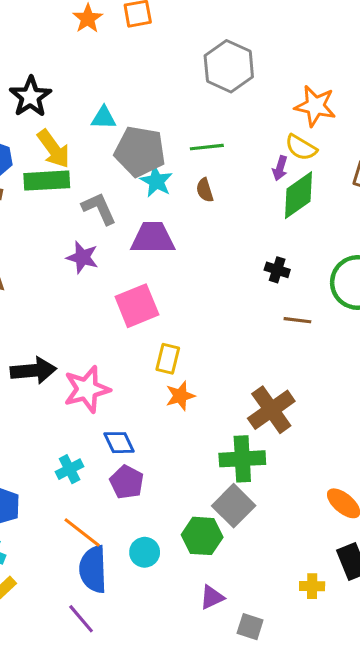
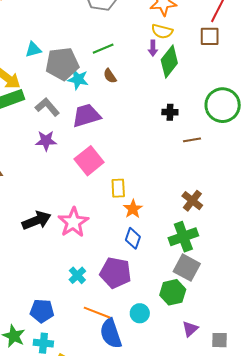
brown cross: (271, 410) -> (192, 201), size x0.7
blue diamond: (119, 443) -> (133, 238), moved, turned 60
purple pentagon: (127, 482) -> (116, 273), size x1.4

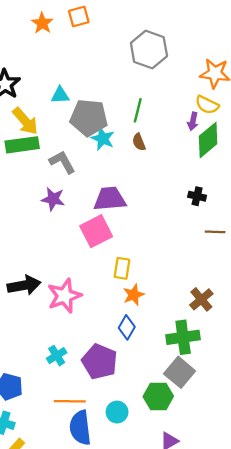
green line: (103, 49) -> (138, 110), turned -65
purple trapezoid: (86, 115) -> (110, 199), moved
orange line: (97, 313) -> (70, 401), turned -32

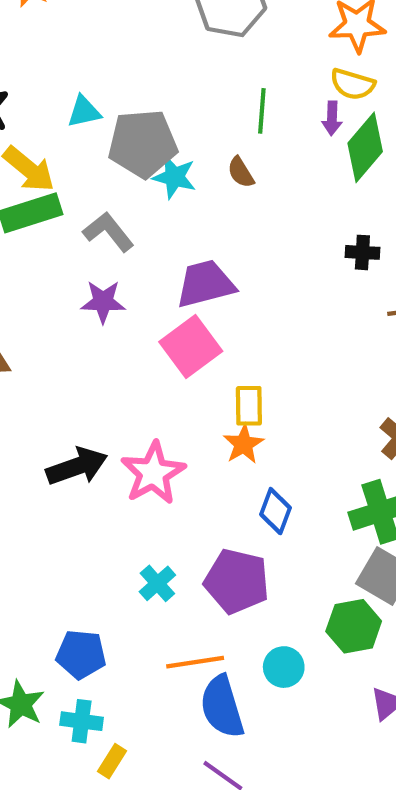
green line: (138, 110) -> (262, 111), moved
orange star: (134, 295) -> (244, 444), moved

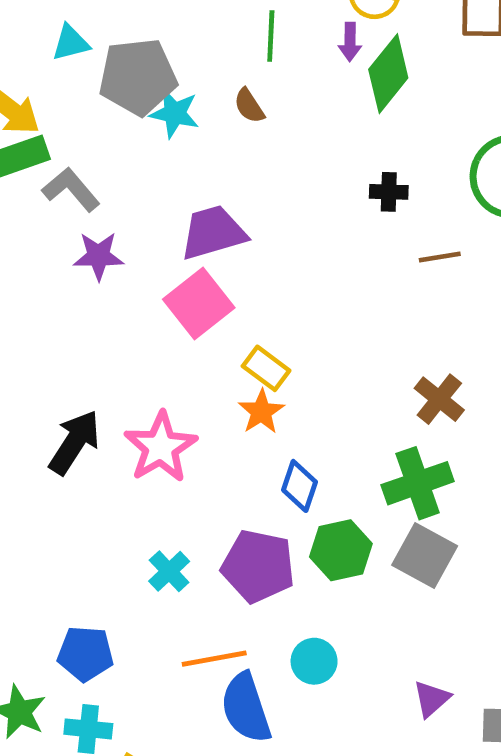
gray L-shape: (108, 232) -> (71, 189), moved
yellow rectangle: (249, 406) -> (266, 368), turned -51
black arrow: (77, 466) -> (75, 442), turned -36
green hexagon: (354, 626) -> (341, 550), moved

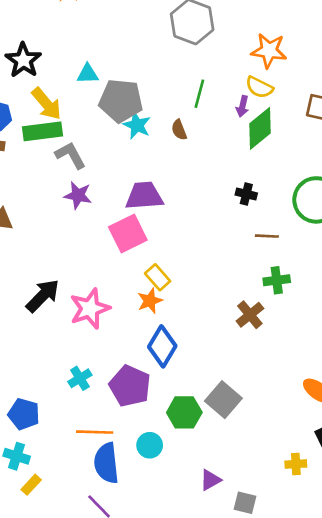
green cross: (418, 483) -> (277, 280), moved, size x0.7
blue diamond: (300, 486) -> (162, 346), size x1.4
green hexagon: (341, 550) -> (184, 412), moved

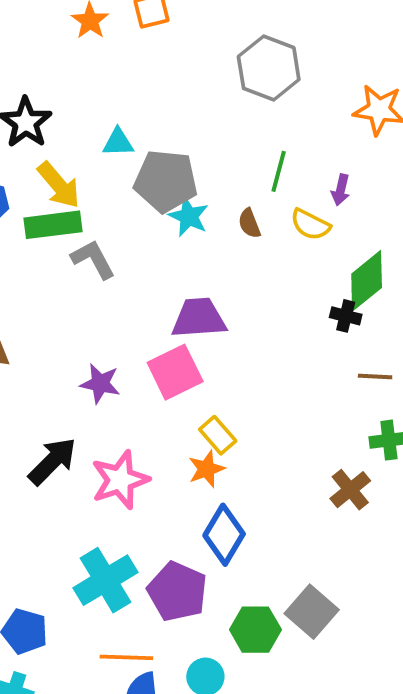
yellow semicircle: (259, 87) -> (310, 225), moved
green diamond: (260, 128) -> (367, 281), moved
purple star: (78, 195) -> (100, 384), moved
cyan cross: (80, 378) -> (105, 580), size x1.8

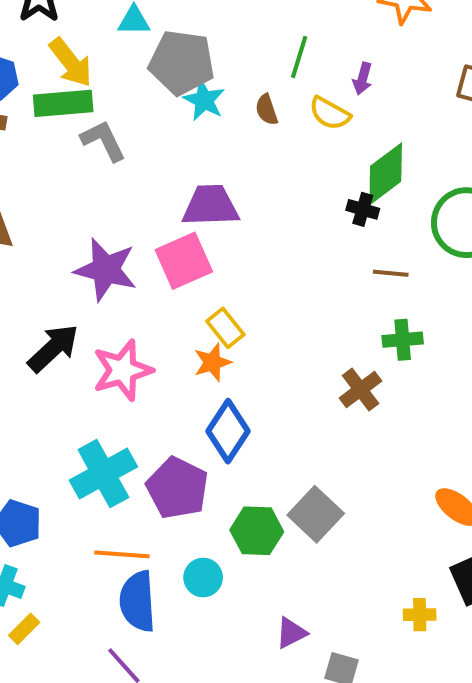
purple star: (100, 384) -> (106, 270), size x1.5

